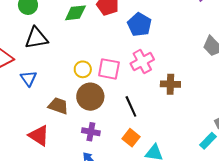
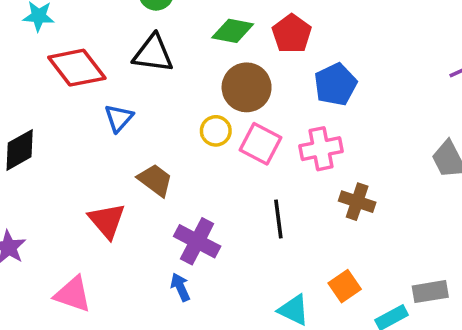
brown circle: (90, 97) -> (247, 87), moved
purple cross: (91, 132) -> (197, 241), size x1.4
orange square: (131, 138) -> (345, 286), moved

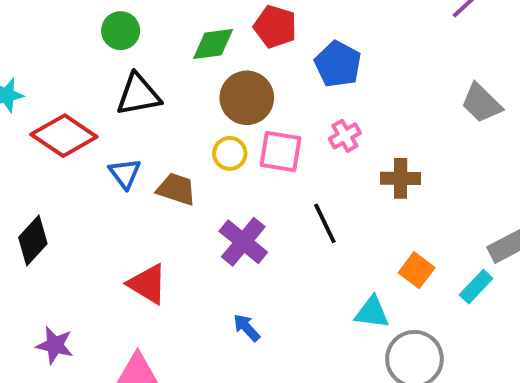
pink cross: (321, 149) -> (345, 136), size x0.7
brown trapezoid: (155, 180) -> (176, 189), moved
purple cross: (197, 241) -> (243, 242), moved, turned 30

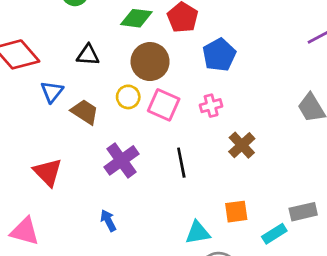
black triangle: (138, 95) -> (88, 55), moved, size x0.7
brown cross: (401, 178) -> (242, 145), turned 32
orange square: (417, 270) -> (236, 212), turned 30
cyan triangle: (372, 312) -> (198, 233), turned -32

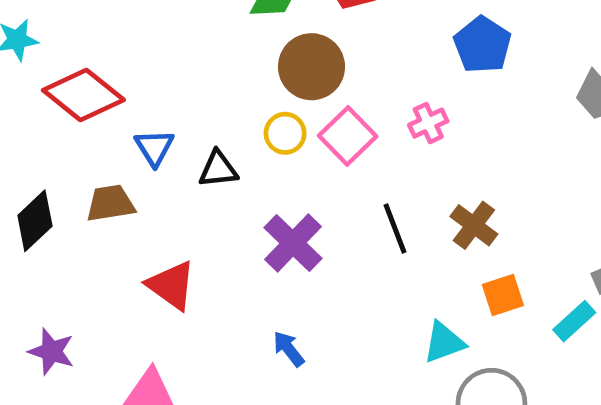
black triangle: (88, 55) -> (218, 169), moved
blue pentagon: (219, 55) -> (483, 45), moved
pink square: (164, 105) -> (348, 136), turned 32
brown trapezoid: (85, 112) -> (110, 203), moved, turned -32
brown cross: (242, 145) -> (474, 225), moved

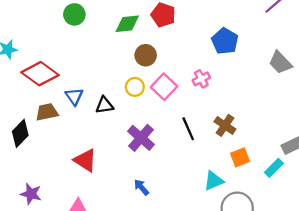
brown circle: (311, 67) -> (146, 55), size x0.7
brown trapezoid: (110, 203) -> (47, 112), moved

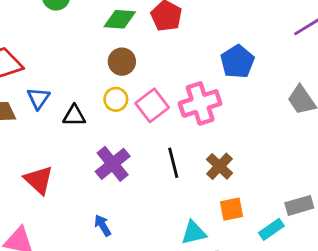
brown circle: (146, 55) -> (122, 62), moved
pink cross: (201, 79) -> (200, 103), size x1.8

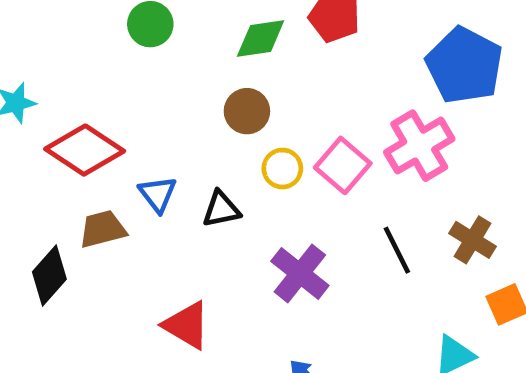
brown circle: (122, 62) -> (247, 111), moved
blue pentagon: (237, 62) -> (464, 65), size x1.4

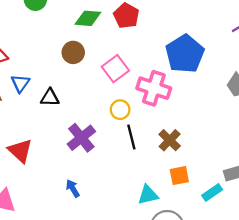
pink cross: (419, 146) -> (154, 88), turned 36
pink square: (343, 165) -> (115, 69), moved
yellow circle: (282, 169) -> (120, 110), moved

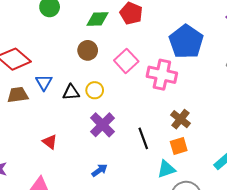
yellow circle: (120, 110) -> (95, 90), moved
black line: (131, 137) -> (143, 138), moved
red triangle: (20, 151) -> (50, 142), size x0.7
orange square: (179, 176) -> (179, 146), moved
blue arrow: (73, 188) -> (99, 170), turned 91

